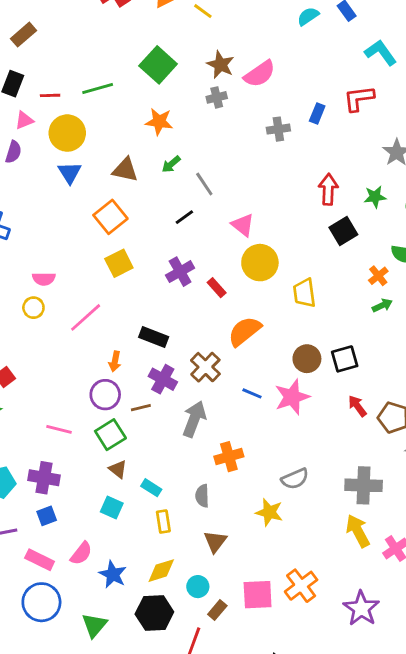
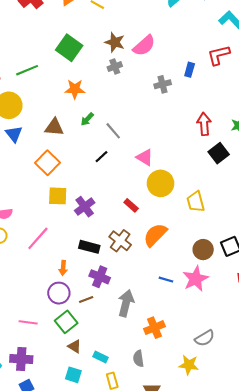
yellow square: (119, 263) -> (58, 196), turned 36
purple cross: (180, 272) -> (85, 207), moved
brown cross: (205, 367) -> (120, 241), moved

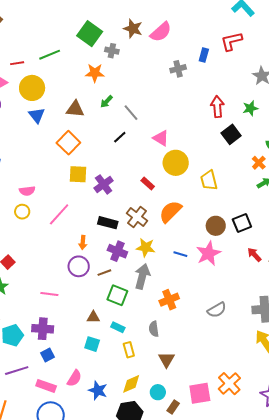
gray cross: (115, 67) -> (112, 51), moved, turned 32
green square: (66, 322) -> (117, 295), moved, turned -30
brown triangle: (75, 346) -> (93, 317), turned -32
yellow star: (189, 365) -> (146, 247), moved

